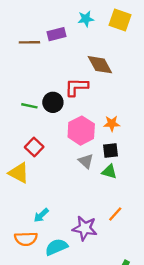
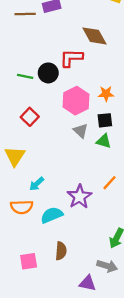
yellow triangle: (19, 173) -> (15, 156), moved, turned 35
purple star: (85, 228) -> (79, 197), turned 30

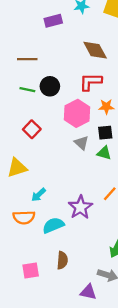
brown line: (25, 14) -> (27, 59), moved
red L-shape: (71, 58) -> (91, 82), moved
yellow triangle: (15, 156) -> (17, 168), turned 40

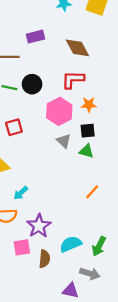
purple rectangle: (53, 21) -> (35, 37), moved
red square: (32, 129) -> (14, 127), turned 30
purple star: (80, 207) -> (39, 226), moved
cyan semicircle: (53, 225) -> (71, 244), moved
pink square: (31, 271) -> (22, 247), moved

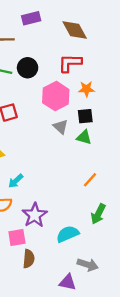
green arrow: (99, 246) -> (98, 214), moved
brown semicircle: (45, 259) -> (29, 259), moved

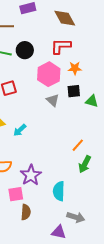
green triangle: (84, 137) -> (92, 101), moved
cyan arrow: (16, 181) -> (20, 130), moved
green arrow: (98, 214) -> (85, 164), moved
cyan semicircle: (68, 234) -> (59, 191), turned -66

